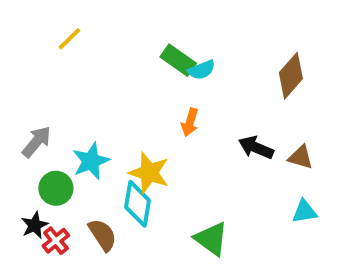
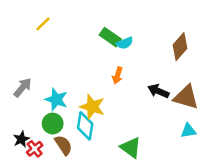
brown triangle: (301, 157) -> (186, 97), size x1.6
cyan star: (91, 161) -> (56, 99), turned -30
green circle: (56, 188) -> (53, 124), moved

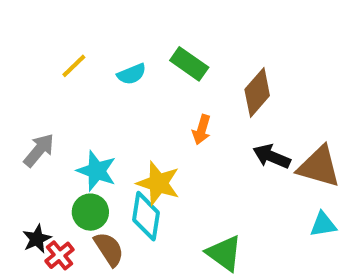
yellow line: (43, 24) -> (74, 66), moved
cyan semicircle: (125, 43) -> (132, 74), moved
brown diamond: (180, 47) -> (257, 93), moved

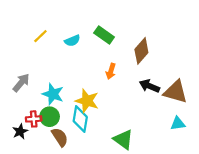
red cross: (60, 255) -> (34, 119), moved, turned 35

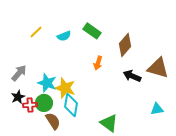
brown triangle: (176, 92) -> (158, 68), moved
yellow star: (87, 101) -> (65, 88), moved
black star: (20, 131) -> (18, 97), moved

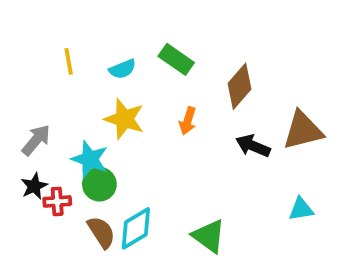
yellow line: (36, 32) -> (69, 61), turned -56
brown triangle: (158, 68) -> (303, 130), turned -30
yellow star: (65, 88) -> (124, 119), moved
green circle: (44, 103) -> (99, 184), moved
cyan diamond: (71, 105) -> (136, 228), moved, turned 50

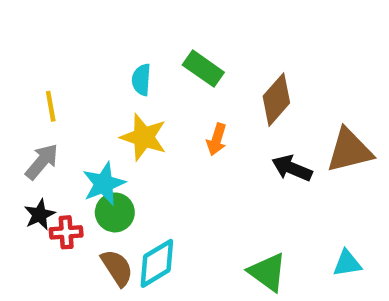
yellow line: (69, 61) -> (51, 106), moved
cyan semicircle: (122, 69) -> (141, 80), turned 116
cyan star: (90, 159) -> (104, 184), turned 30
cyan triangle: (301, 209) -> (347, 263), moved
green triangle: (209, 236) -> (268, 272), moved

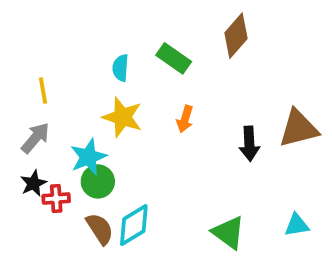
brown diamond: (276, 100) -> (236, 36), moved
black arrow: (292, 168) -> (249, 144), turned -116

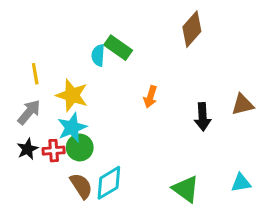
green rectangle: (174, 58) -> (118, 48), moved
yellow star: (122, 117) -> (72, 95), moved
brown triangle: (299, 128) -> (243, 104), size x0.7
red cross: (56, 199) -> (54, 151), moved

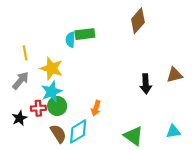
green rectangle: (118, 48) -> (85, 34), turned -42
orange arrow: (150, 97) -> (96, 108), moved
black star: (27, 149) -> (20, 118), moved

